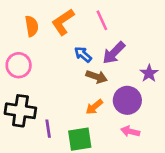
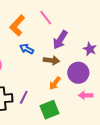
blue arrow: (83, 54) -> (27, 49), moved
purple line: (48, 129) -> (24, 97), moved, turned 48

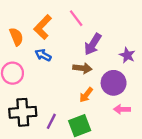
blue arrow: (27, 49) -> (43, 55), moved
purple line: (24, 97) -> (51, 121), moved

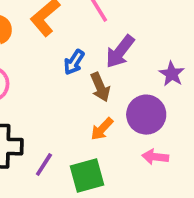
blue arrow: (43, 55) -> (74, 62), moved, turned -91
brown arrow: (82, 68) -> (100, 87), turned 54

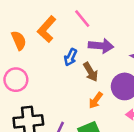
purple arrow: (120, 52) -> (101, 46), turned -115

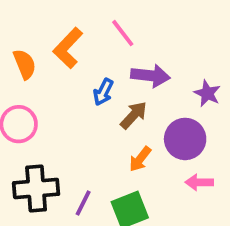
brown arrow: (91, 72) -> (134, 115), turned -108

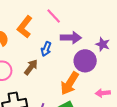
brown arrow: (134, 115) -> (31, 67), moved
purple circle: (185, 139) -> (85, 61), moved
orange arrow: (140, 159) -> (70, 83), size x1.6

